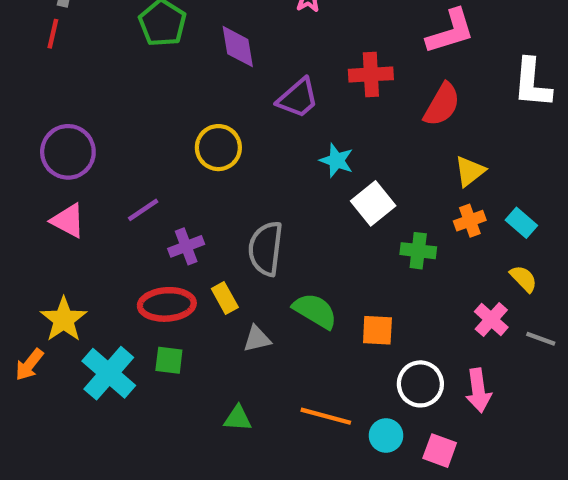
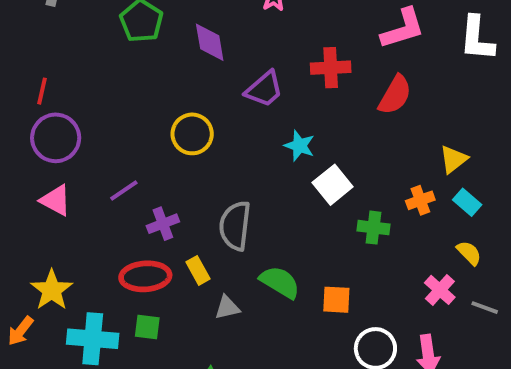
red line: (53, 34) -> (42, 91), moved
white L-shape: (532, 83) -> (477, 38), moved
yellow triangle: (470, 171) -> (453, 159), moved
cyan cross: (109, 373) -> (93, 339), turned -36

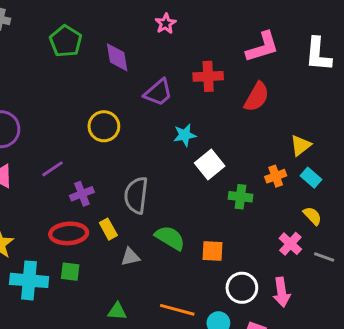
cyan star: (299, 146) -> (185, 135), turned -30

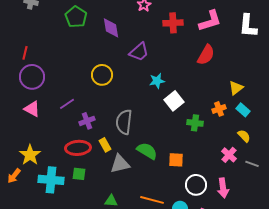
red cross: (208, 76) -> (173, 23), moved
gray triangle: (130, 257) -> (120, 164), size x1.5

